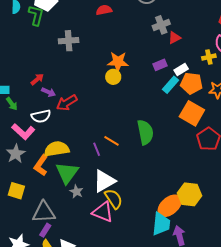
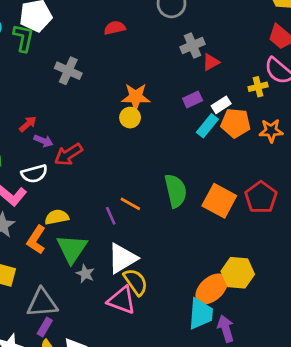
gray cross: (69, 41) -> (68, 71), turned 30
orange square: (192, 113) -> (219, 201), moved
yellow semicircle: (57, 149) -> (57, 217), size x0.7

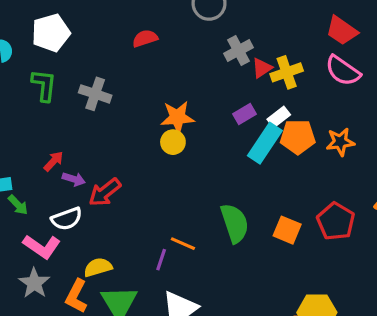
green L-shape: (23, 38) -> (44, 85), moved
yellow cross: (258, 87) -> (287, 72), moved, size x1.4
cyan rectangle: (207, 126) -> (265, 143), size x1.4
orange square: (219, 201) -> (287, 230), size x0.7
purple line: (111, 216) -> (161, 260), turned 48

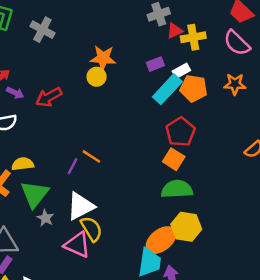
orange star: (340, 142) -> (235, 84), moved
red arrow: (105, 192) -> (49, 97), moved
red pentagon: (336, 221) -> (180, 132), moved
green semicircle: (235, 223) -> (177, 189), moved, turned -84

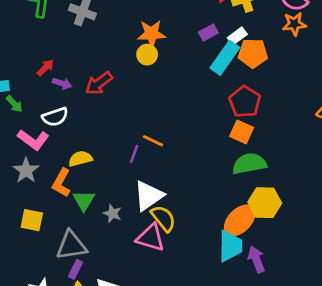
orange star: (235, 84) -> (294, 24), moved
green triangle: (35, 194) -> (84, 200), moved, size x0.7

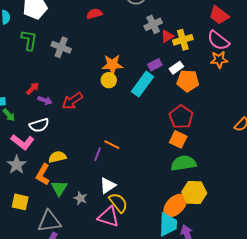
cyan rectangle: (225, 58) -> (143, 84), moved
white triangle: (148, 196) -> (108, 186), size x0.7

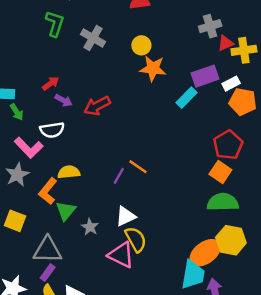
purple rectangle: (155, 65) -> (205, 76), size x1.5
yellow circle: (109, 80) -> (141, 45), moved
cyan rectangle: (143, 84) -> (186, 98), size x0.7

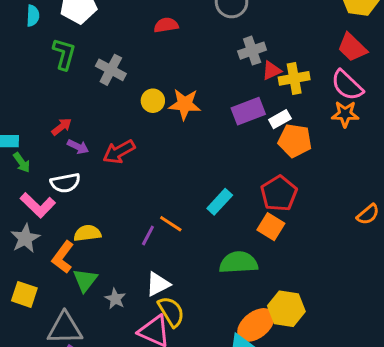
yellow circle: (141, 45) -> (153, 101), moved
cyan rectangle: (186, 98) -> (220, 202), moved
green semicircle: (223, 202) -> (239, 263), moved

